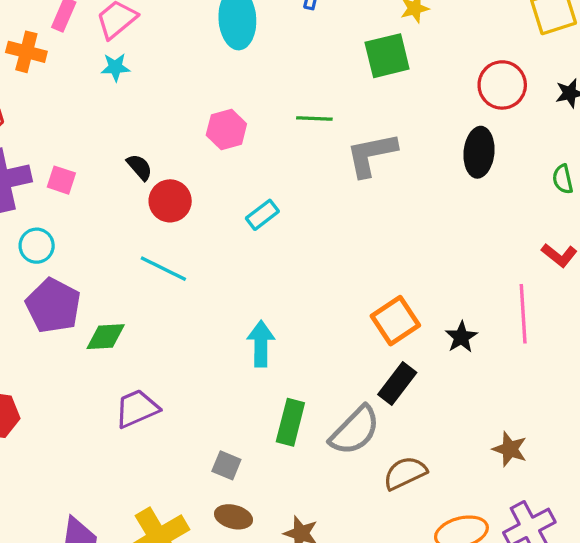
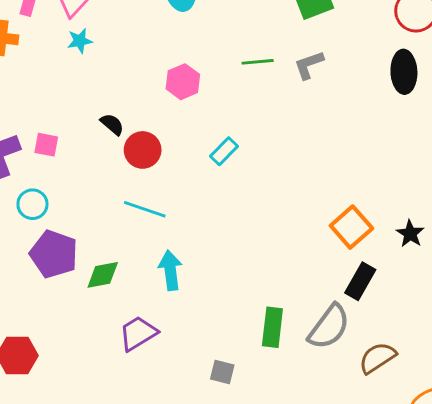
gray L-shape: (371, 155) -> (309, 65), moved, size x0.7
cyan arrow: (261, 344) -> (170, 270), moved

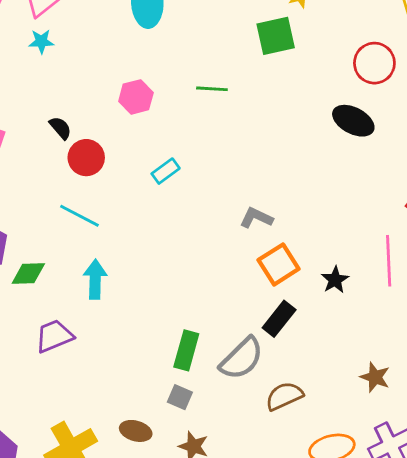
gray L-shape: (309, 65) -> (256, 218), moved, turned 36
black ellipse: (404, 72) -> (353, 121), turned -69
gray square: (222, 372) -> (180, 397), moved

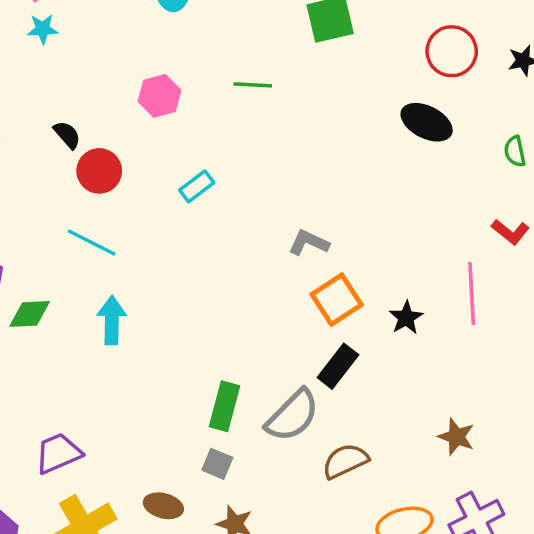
purple trapezoid: (54, 336) -> (58, 453), moved

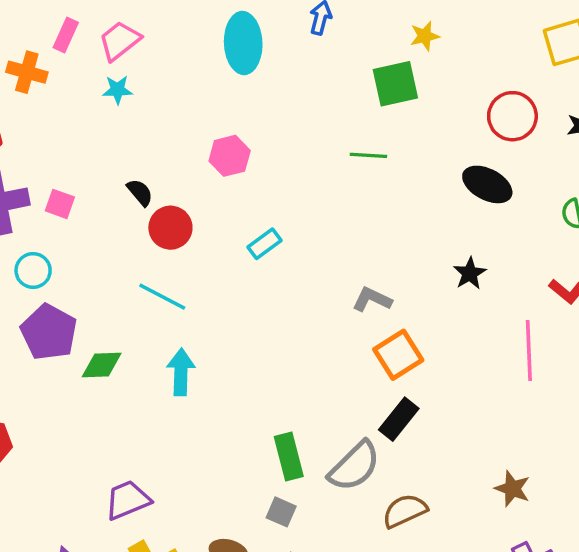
green line: (253, 85) -> (368, 155), moved
black star: (406, 318) -> (470, 273), moved
green rectangle: (224, 406) -> (289, 456), turned -30

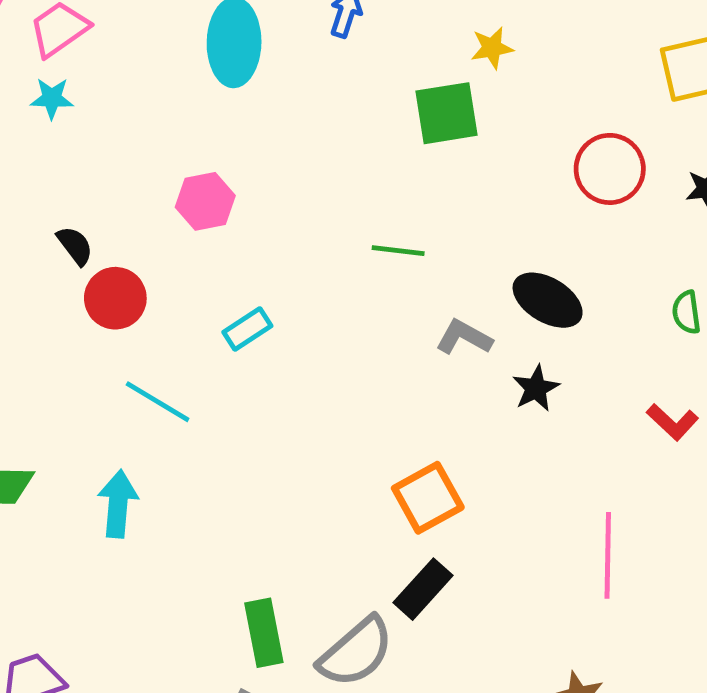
green line: (368, 155) -> (398, 251), moved
black ellipse: (487, 184) -> (548, 300), moved
cyan line: (162, 297) -> (158, 402), moved
gray L-shape: (372, 299) -> (464, 337), moved
pink line: (529, 351) -> (608, 555), moved

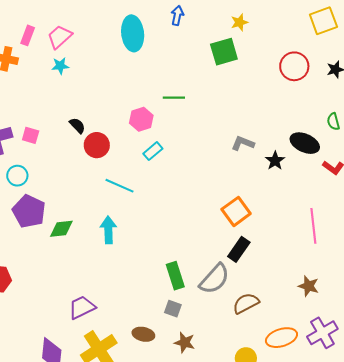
pink hexagon: (205, 201) -> (141, 119), moved
green line: (398, 251) -> (174, 98), moved
black ellipse: (548, 300) -> (305, 143), moved

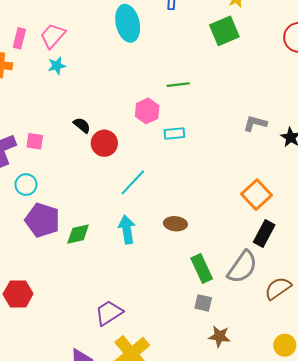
cyan rectangle: (153, 151) -> (174, 133), moved, turned 42
cyan line: (120, 186) -> (133, 182), turned -64
brown ellipse: (143, 334) -> (175, 224), moved

